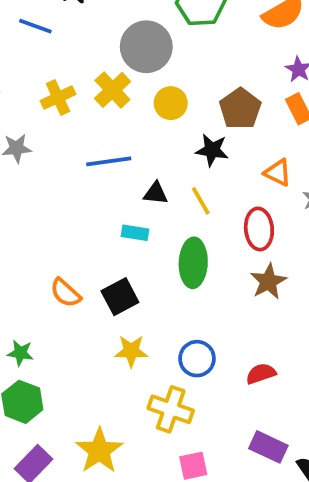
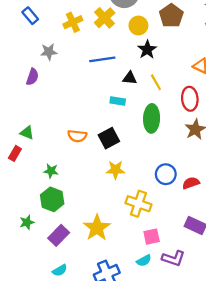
brown pentagon: (240, 109) -> (171, 16), moved
black star: (212, 150) -> (147, 50), moved, turned 30
orange semicircle: (65, 293) -> (77, 136), turned -36
blue circle: (197, 359) -> (166, 174), moved

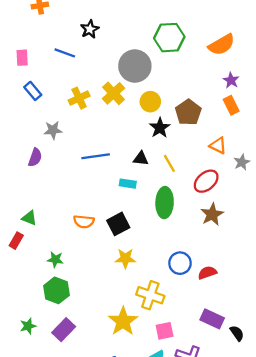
brown pentagon: (171, 16) -> (188, 112), moved
blue line: (102, 59) -> (96, 156), moved
red ellipse: (190, 99) -> (206, 181), turned 55
green star: (27, 222) -> (28, 326), moved
yellow star: (97, 228) -> (123, 321), moved

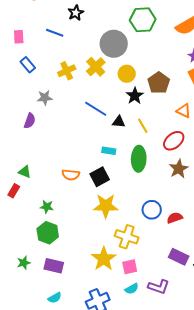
blue line: (96, 156) -> (96, 109), moved, turned 40
cyan rectangle: (128, 184) -> (109, 151), moved
yellow star: (125, 258) -> (106, 206), size x1.4
purple rectangle: (64, 330) -> (54, 266), turned 60
pink square: (165, 331) -> (130, 267), moved

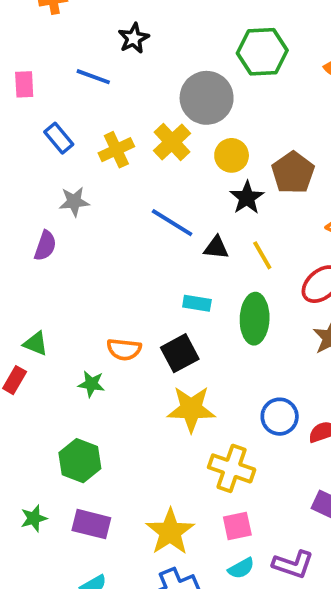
blue rectangle: (28, 65) -> (59, 138), moved
green star: (47, 207) -> (91, 384), moved
yellow star: (104, 259) -> (170, 532), moved

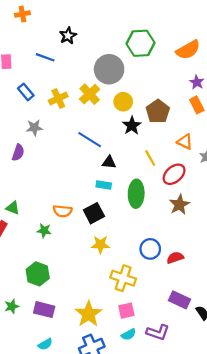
black triangle: (216, 248) -> (109, 162), moved
yellow line: (262, 255) -> (150, 158), moved
yellow star: (191, 409) -> (100, 245), size x0.7

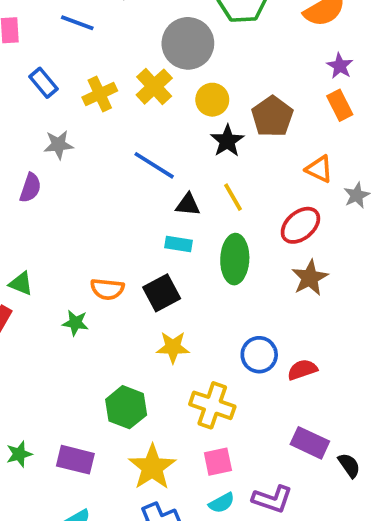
yellow line: (150, 158) -> (233, 197), moved
green hexagon: (38, 274) -> (126, 407), moved

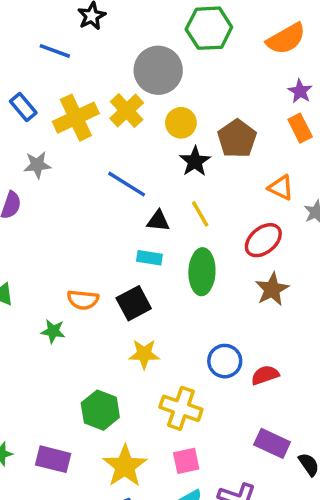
yellow cross: (100, 94) -> (76, 118), size x1.4

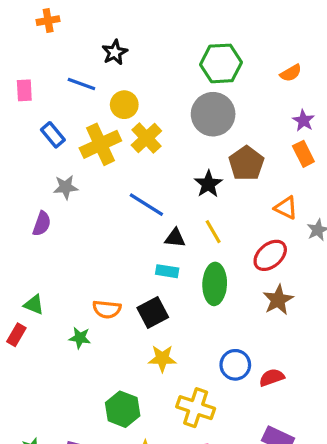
orange semicircle: (286, 39) -> (291, 73), size x0.6
gray circle: (158, 70) -> (213, 114), moved
yellow circle: (181, 123) -> (124, 105), moved

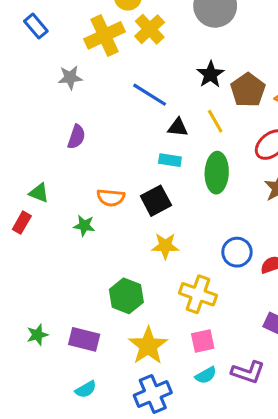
blue rectangle: (53, 135) -> (36, 26), moved
brown pentagon: (246, 163) -> (248, 90), moved
purple semicircle: (42, 224) -> (76, 137), moved

